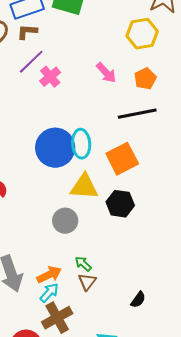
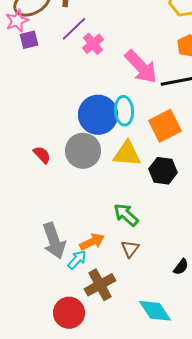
pink arrow: (106, 73) -> (141, 67), moved, size x1.6
gray circle: (65, 221) -> (83, 151), moved, size x1.4
green arrow: (83, 264) -> (126, 215), moved, size x1.5
cyan arrow: (49, 293) -> (77, 260), moved

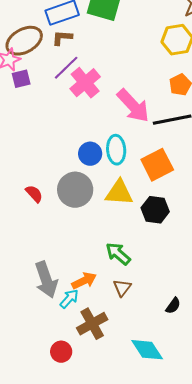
pink cross: (93, 44) -> (85, 83), size x1.4
blue circle: (98, 115) -> (90, 154), size x0.6
red circle: (69, 313) -> (61, 352), size x0.7

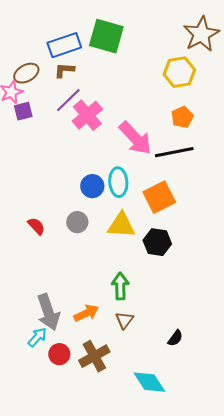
brown ellipse: (24, 41) -> (26, 73), size x0.7
gray circle: (75, 190) -> (77, 222), size x0.6
green arrow: (118, 254) -> (120, 286), turned 48
cyan arrow: (69, 299) -> (37, 337), moved
red circle: (61, 352) -> (59, 354), moved

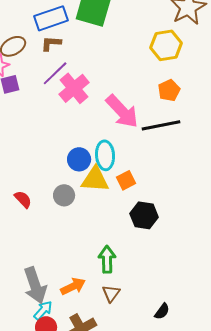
orange square: (159, 197) -> (126, 180), moved, size x0.6
yellow triangle: (121, 225) -> (95, 179), moved
cyan arrow: (37, 337) -> (43, 310), moved

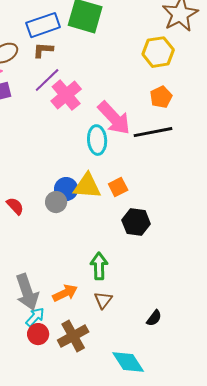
cyan ellipse: (105, 155) -> (97, 140), moved
blue circle: (79, 159) -> (66, 189), moved

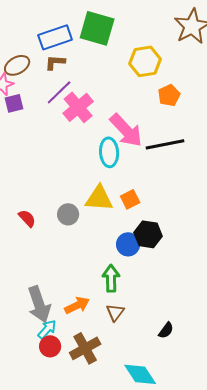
yellow hexagon: (158, 52) -> (145, 61), moved
orange pentagon: (161, 97) -> (169, 95), moved
blue circle: (66, 189) -> (128, 244), moved

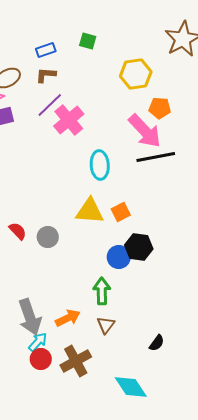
green square: (97, 28) -> (88, 41), size x0.5
blue rectangle: (55, 37) -> (46, 50), size x0.6
orange pentagon: (169, 95) -> (160, 108), turned 30
pink arrow: (126, 130) -> (145, 131), moved
gray circle: (68, 214) -> (48, 237), moved

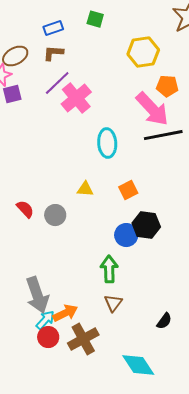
yellow triangle: (90, 211) -> (85, 189), moved, size x0.6
orange arrow: (68, 318) -> (65, 313), moved

